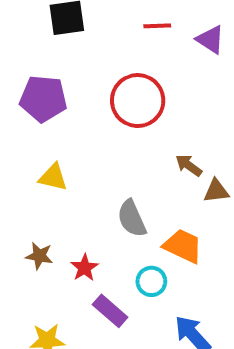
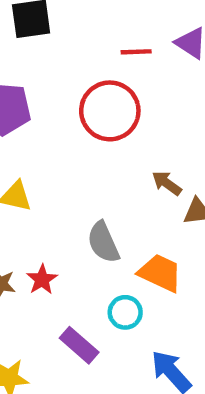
red line: (157, 26) -> (136, 52), moved
red star: (85, 268) -> (42, 280), moved

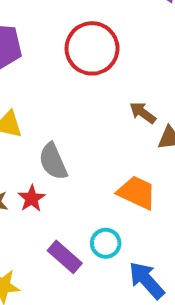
gray semicircle: (103, 242) -> (53, 161), moved
cyan circle: (125, 312) -> (106, 243), moved

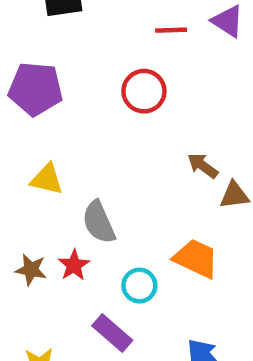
red circle: (92, 48) -> (144, 91), size x0.7
cyan circle: (106, 243) -> (139, 286), moved

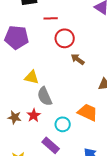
red line: (171, 30) -> (51, 18), moved
brown arrow: (203, 166) -> (78, 59), moved
yellow triangle: (47, 179) -> (32, 77), moved

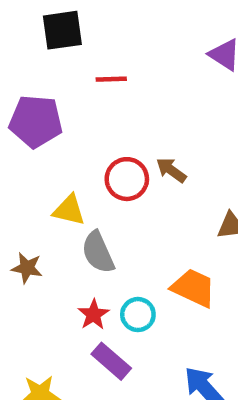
red circle: (65, 38) -> (127, 179), moved
red star: (34, 115) -> (94, 315), moved
brown star: (15, 117) -> (27, 268), moved

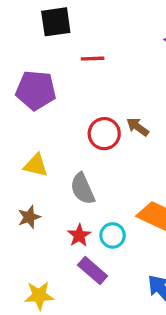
yellow triangle: (69, 210) -> (36, 165), moved
brown star: (27, 268) -> (29, 217), moved, turned -30

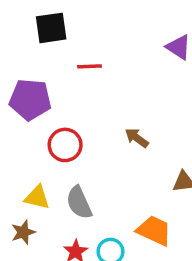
red circle: (104, 134) -> (65, 145), moved
yellow triangle: (36, 165) -> (37, 197), moved

